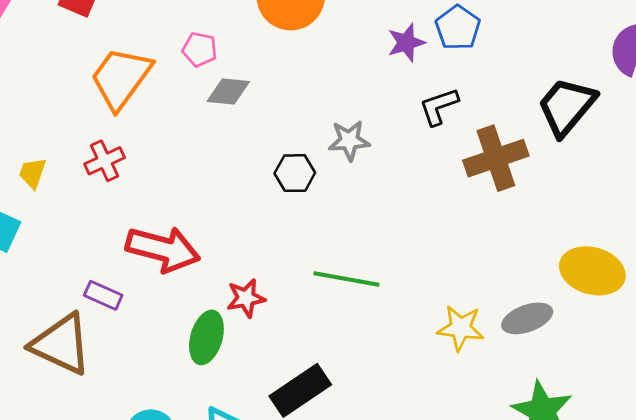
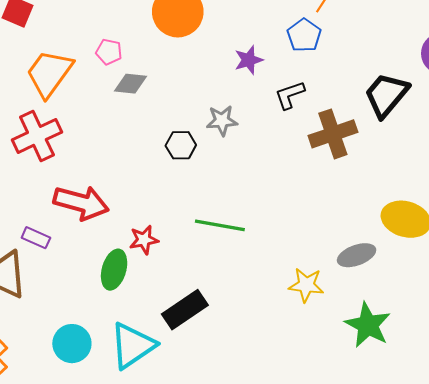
purple star: (406, 43) -> (249, 60), moved
red cross: (105, 161) -> (37, 136), size x1.6
yellow star: (461, 328) -> (306, 285), moved

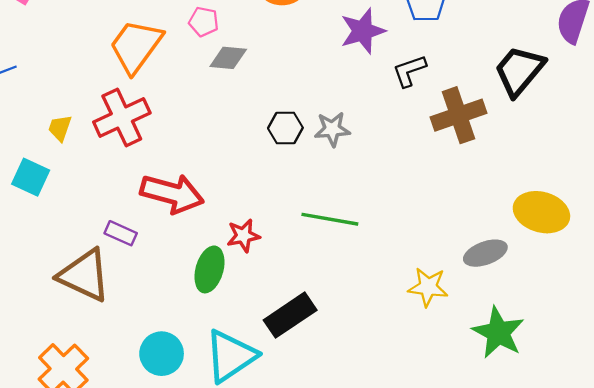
purple star: (249, 60) -> (363, 31), size x1.4
gray star: (222, 121) -> (332, 129), moved

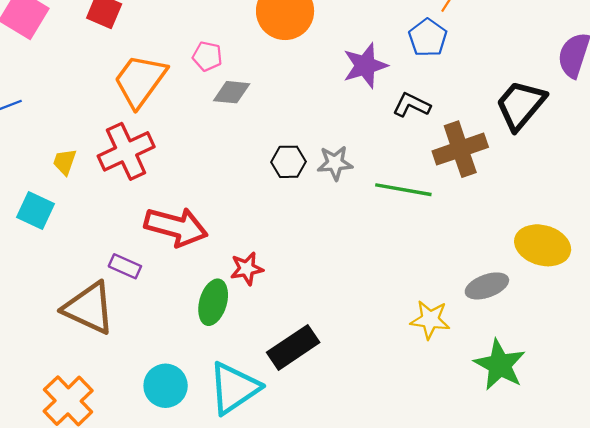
black L-shape: (409, 71) -> (411, 105), turned 45
green line: (330, 219) -> (403, 190), moved

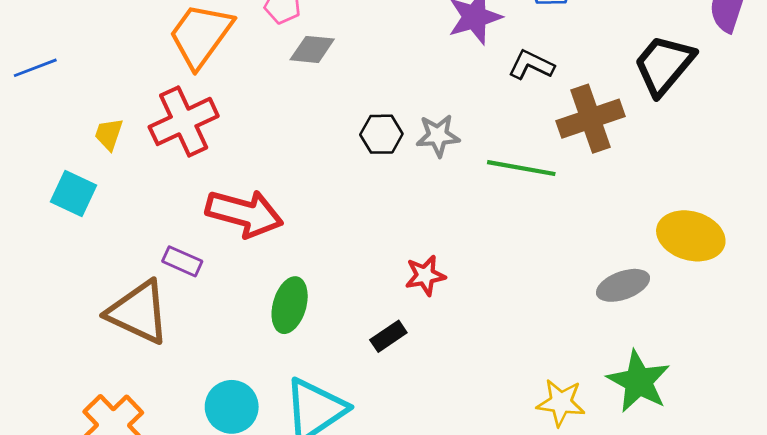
red star: (247, 269) -> (425, 275), moved
yellow star: (430, 320) -> (561, 403), moved
black rectangle: (293, 347) -> (388, 336), moved, size x0.6

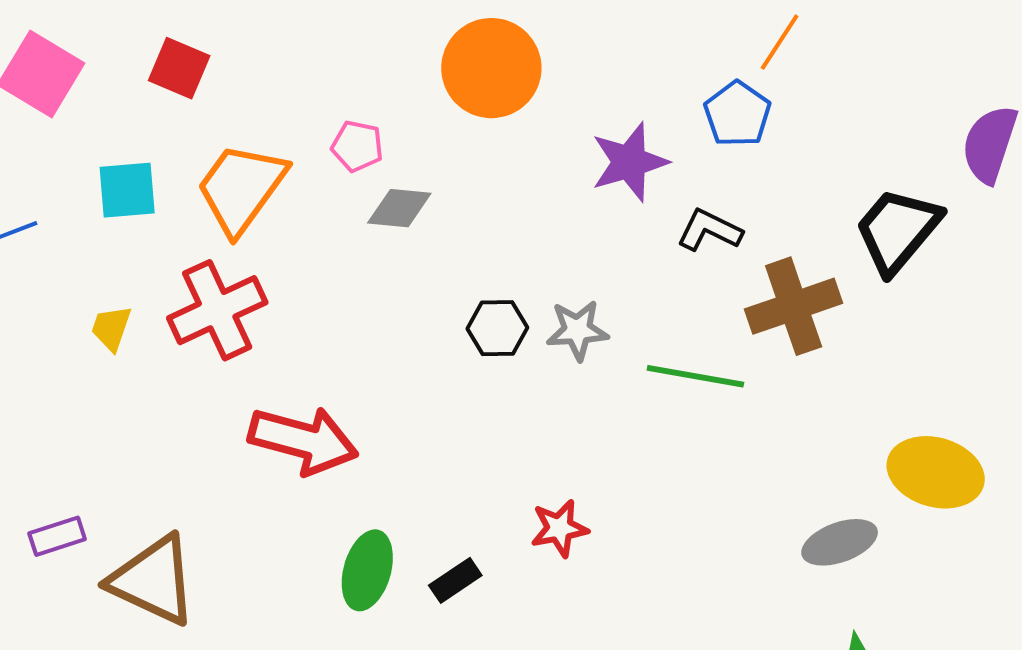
cyan square: (73, 194) -> (127, 190), moved, turned -30
purple rectangle: (182, 261) -> (57, 536), moved, turned -42
black rectangle: (388, 336) -> (455, 580), moved

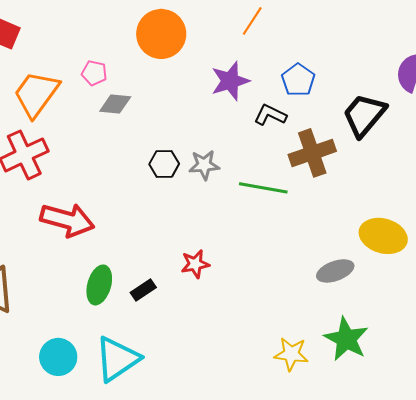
orange line: (780, 42) -> (252, 21), moved
blue pentagon: (737, 114) -> (298, 80), moved

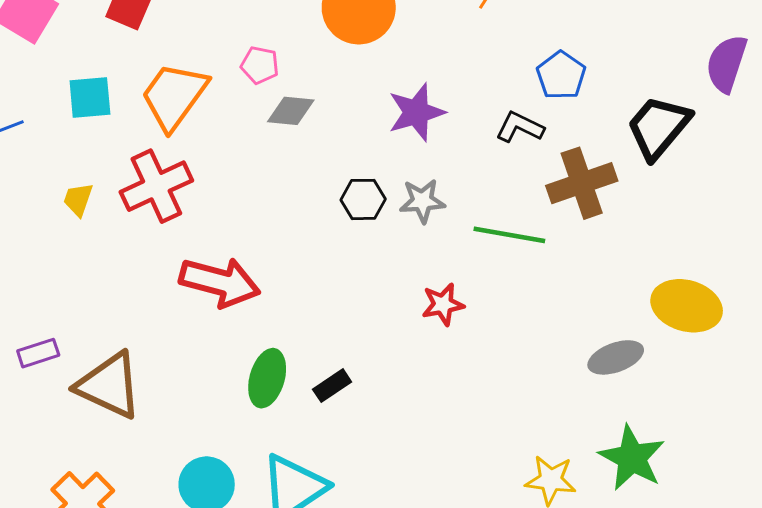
purple star: (230, 81) -> (416, 112), moved
red star: (195, 264) -> (443, 304), moved

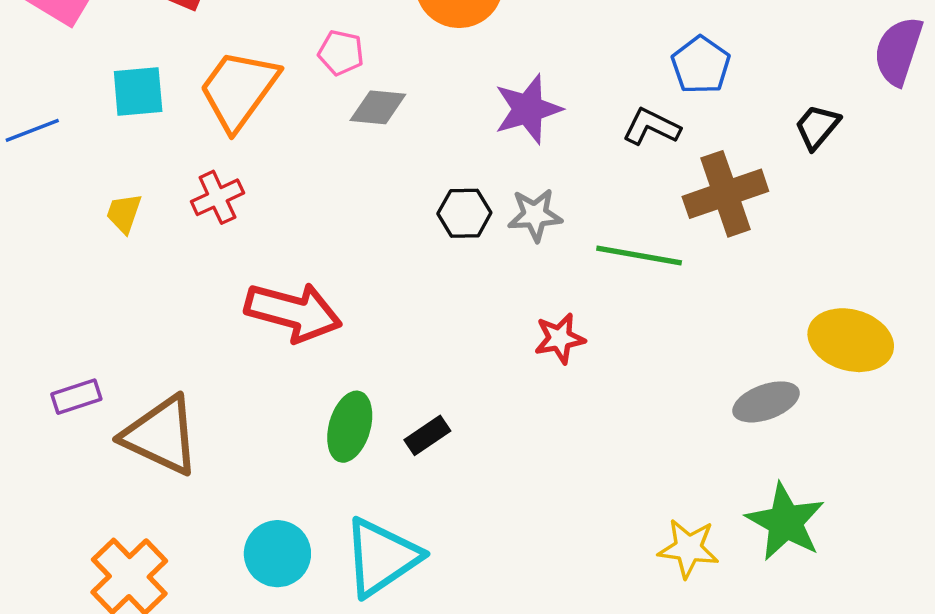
black trapezoid: (659, 127) -> (817, 127), size x0.6
red cross: (156, 186) -> (217, 197), size x0.6

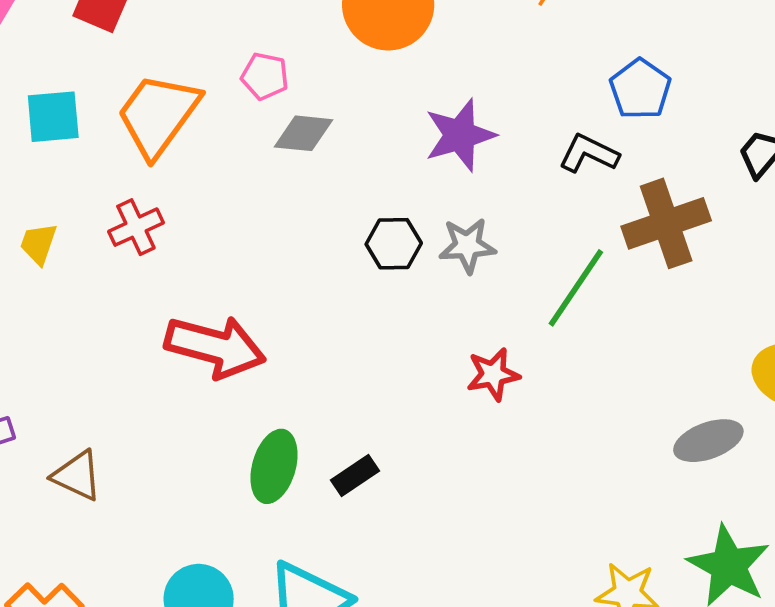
green line: (639, 256) -> (576, 288), turned -66
brown triangle: (161, 435) -> (77, 476), size x0.6

